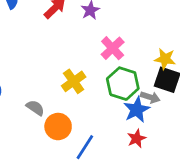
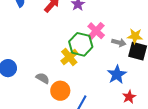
green hexagon: (123, 84) -> (81, 44), moved
gray arrow: (150, 97) -> (119, 43), moved
red star: (137, 138) -> (129, 97), moved

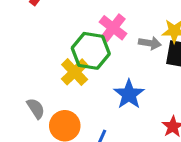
blue star: (117, 74) -> (129, 94), moved
gray semicircle: (43, 78) -> (36, 108), turned 32

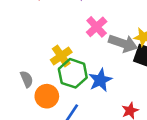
gray arrow: (150, 43) -> (123, 43), size x1.6
green hexagon: (91, 51) -> (73, 73), moved

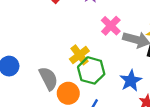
gray semicircle: (27, 79) -> (48, 78), size x1.5
blue star: (100, 80) -> (131, 81), moved

